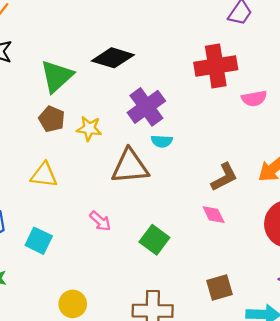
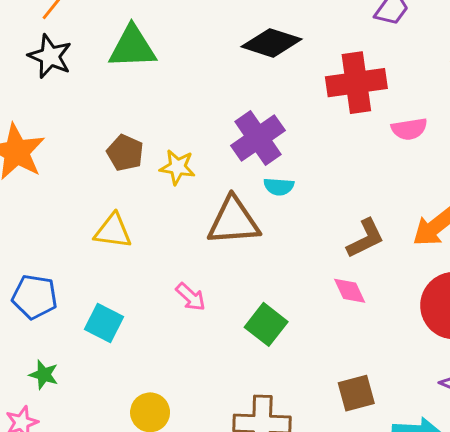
black diamond: (113, 58) -> (271, 43), moved
green triangle: (57, 76) -> (132, 47), moved, turned 39

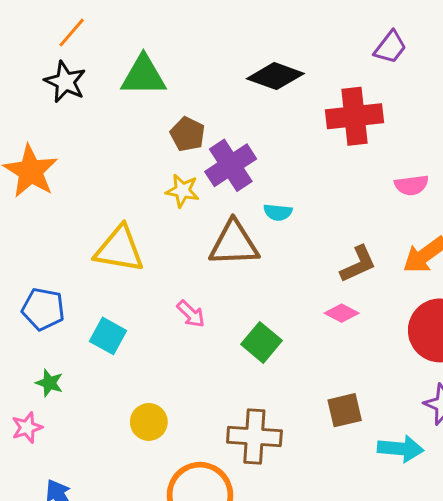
pink semicircle: (409, 129) -> (411, 185), moved
purple cross: (258, 138) -> (231, 165), moved
brown pentagon: (125, 153) -> (188, 134), moved
yellow triangle: (113, 231) -> (119, 249), size x1.4
pink diamond: (350, 291) -> (342, 313), turned -40

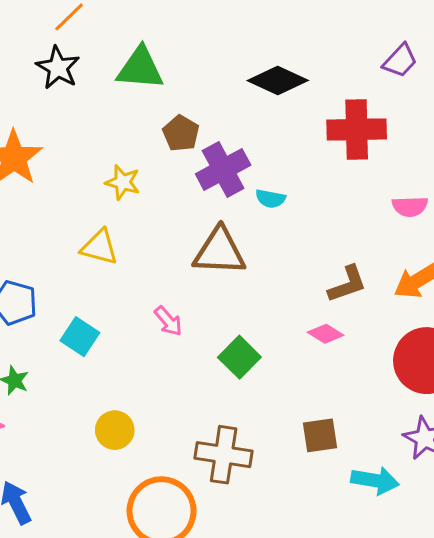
yellow star: (182, 191) -> (123, 182), moved
cyan semicircle: (278, 212) -> (270, 199), moved
yellow triangle: (119, 249) -> (99, 247), size x0.7

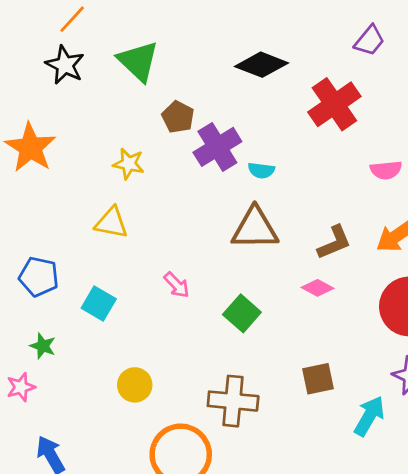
green triangle: (140, 68) -> (138, 61), turned 42
red cross: (357, 129) -> (334, 104), turned -30
brown triangle: (219, 251) -> (255, 228), moved
cyan arrow: (375, 480) -> (369, 416), turned -66

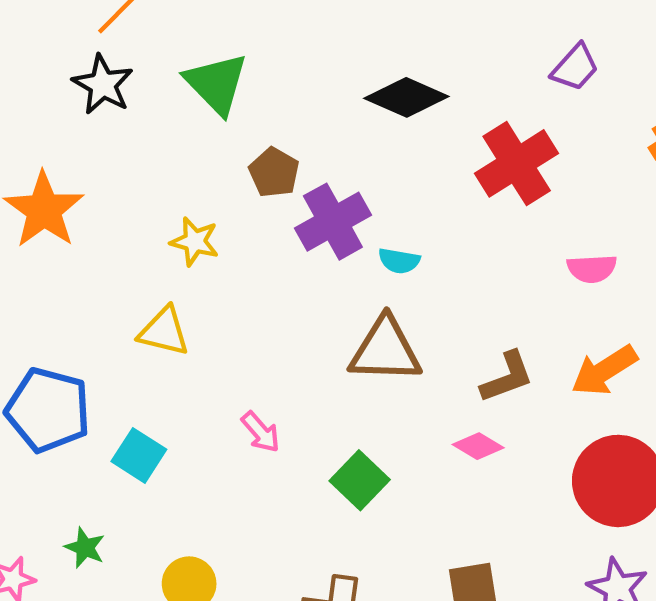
blue pentagon: (39, 277) -> (48, 410), size x1.4
green star: (43, 346) -> (85, 548), moved

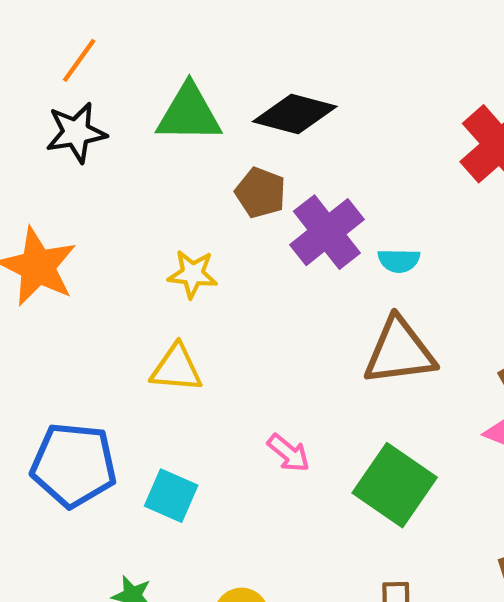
green triangle: (216, 84) -> (189, 113), turned -36
black star: (103, 85) -> (76, 133), turned -30
black diamond: (406, 97) -> (295, 114), moved
green square: (360, 480) -> (395, 485), size x1.4

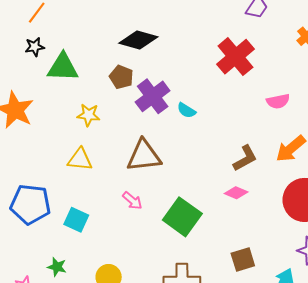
green triangle: (189, 113) -> (63, 67), moved
black star: (76, 133) -> (35, 47), size x0.7
cyan semicircle: (399, 261) -> (186, 110), turned 30
brown triangle: (399, 352) -> (144, 156), moved

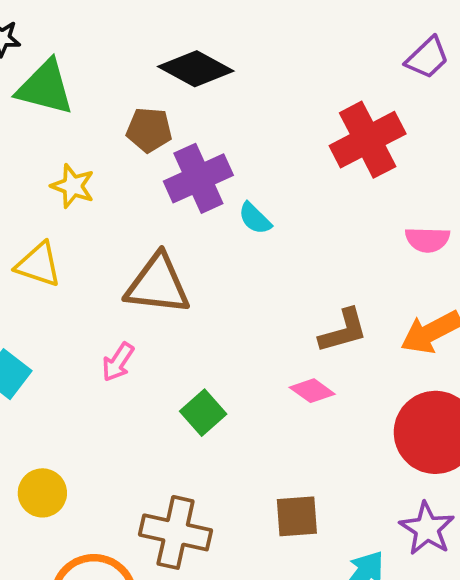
brown pentagon: (121, 77) -> (149, 130), turned -30
pink arrow: (132, 201) -> (118, 362), turned 70
green square: (182, 217) -> (203, 413), size x0.6

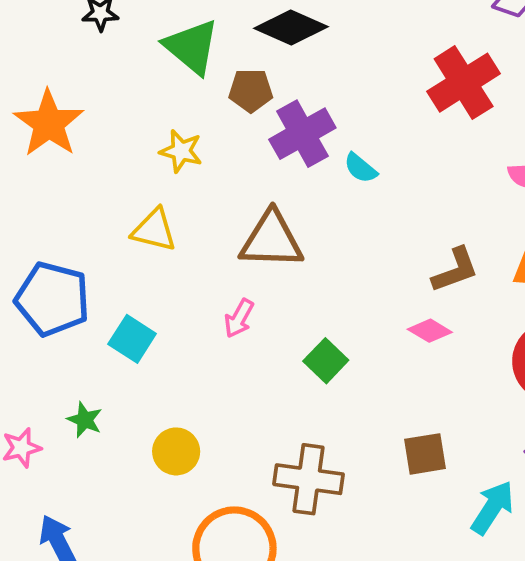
green triangle: (45, 88) -> (192, 47), moved, turned 30

